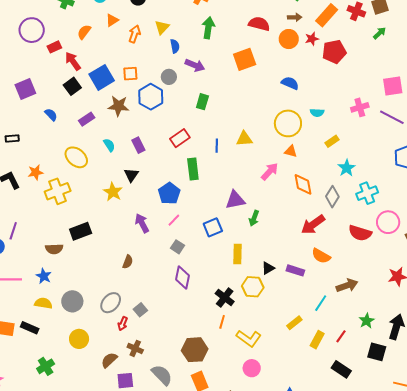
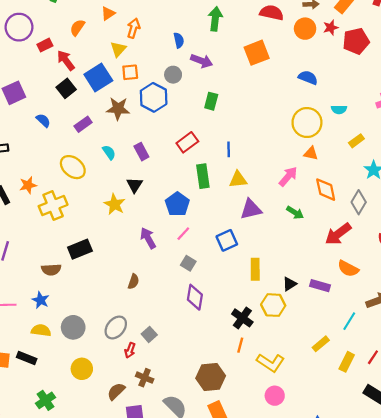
yellow triangle: (162, 27) -> (118, 49), moved
yellow triangle: (244, 139) -> (238, 180), moved
green arrow: (254, 218) -> (295, 213), moved, turned -77

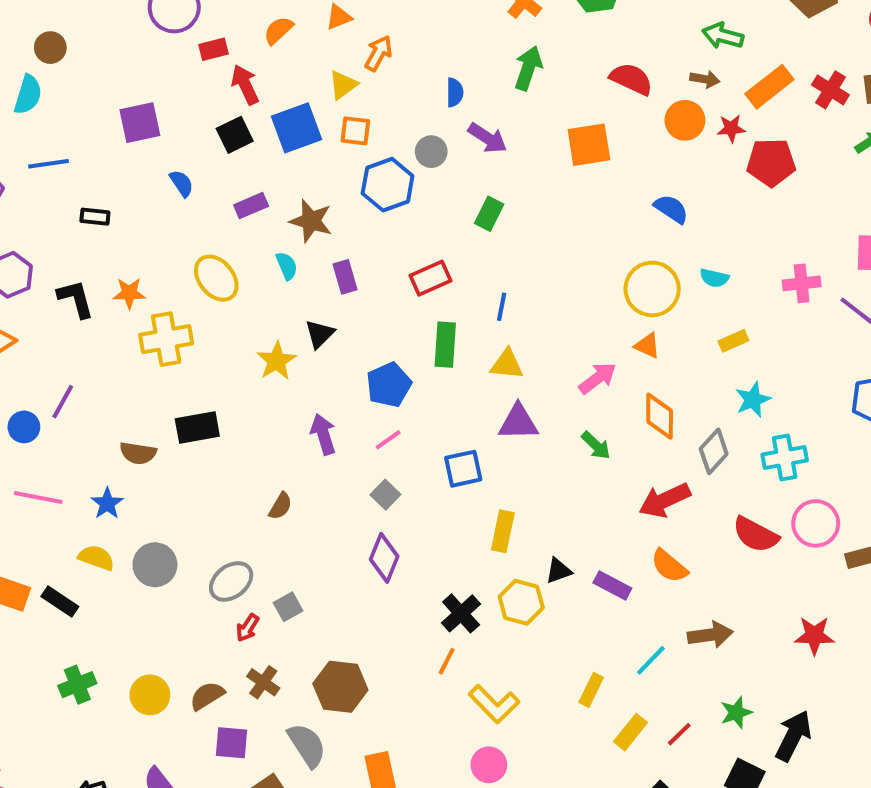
brown star: (118, 109) -> (311, 221), moved
yellow rectangle: (321, 344) -> (591, 690), turned -36
yellow circle: (82, 369) -> (150, 695), moved
brown hexagon: (211, 377) -> (340, 687), moved

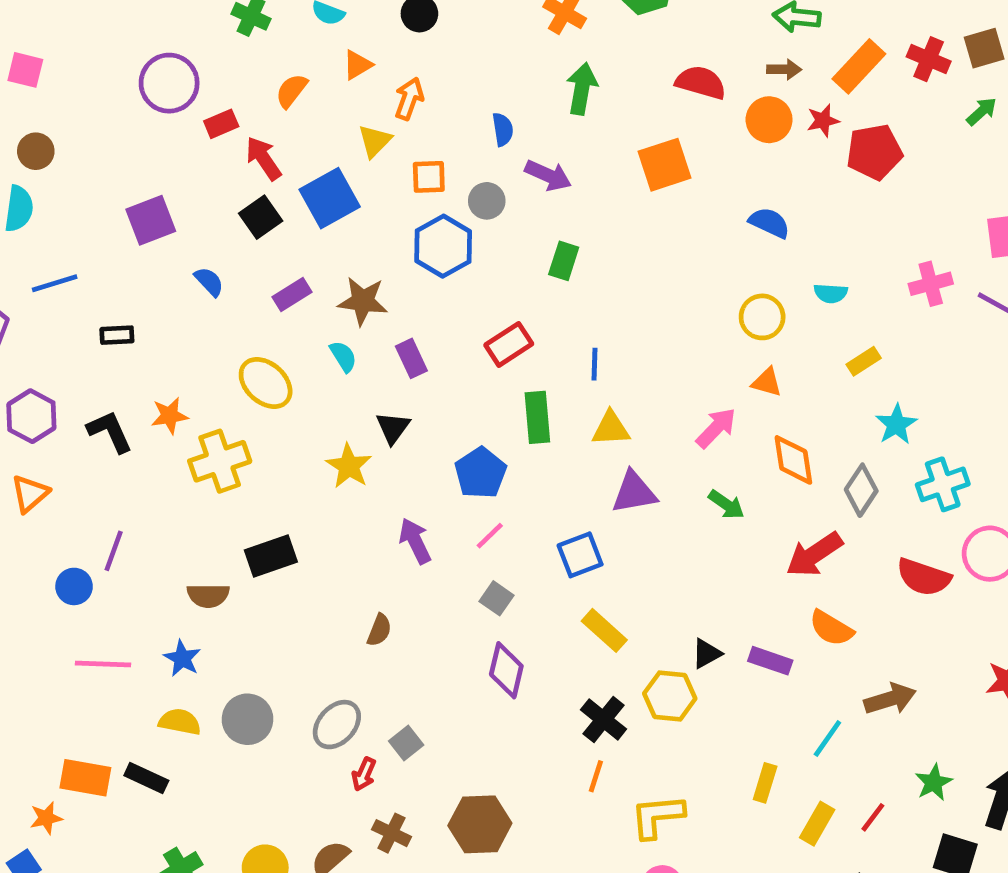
orange square: (355, 131) -> (429, 177), moved
yellow circle: (652, 289) -> (762, 317), size x0.7
yellow rectangle: (503, 531) -> (604, 630), moved, turned -51
yellow L-shape: (494, 704) -> (657, 816), turned 138

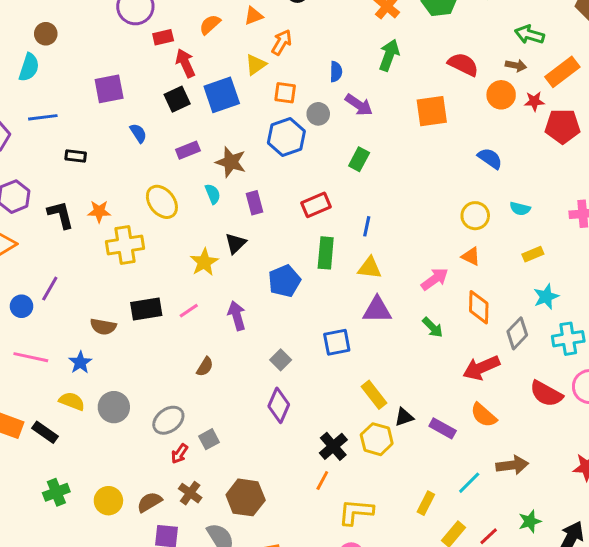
pink line: (490, 536) -> (189, 311), moved
yellow rectangle: (604, 630) -> (374, 395), moved

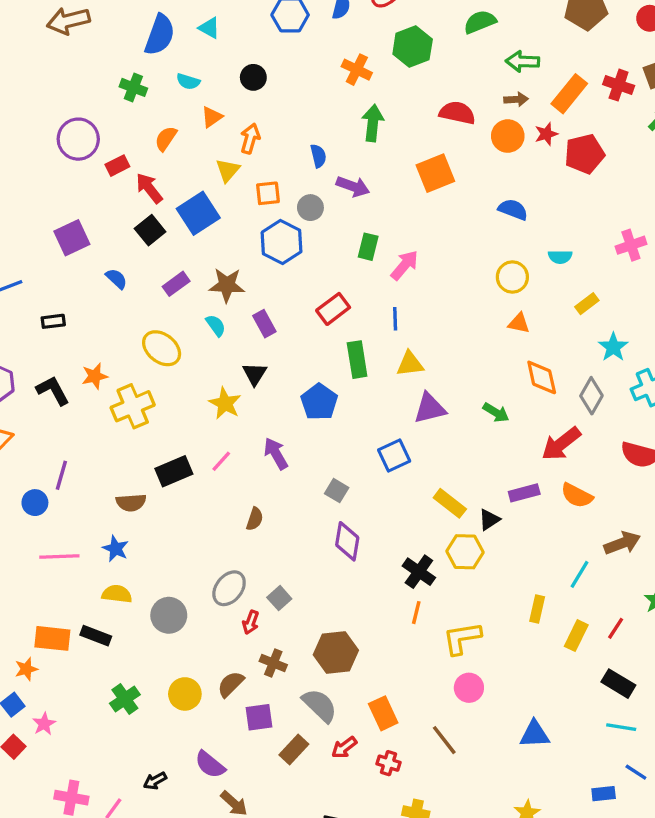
pink arrow: (435, 279) -> (405, 265), moved
gray circle: (114, 407) -> (169, 615), moved
purple rectangle: (443, 428) -> (524, 493), moved, turned -30

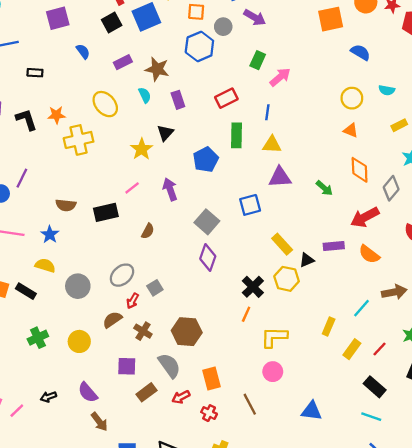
orange square: (435, 173) -> (331, 19), moved
black rectangle: (174, 471) -> (106, 212), moved
gray square: (337, 491) -> (207, 222), size x1.5
brown semicircle: (231, 684) -> (112, 320), moved

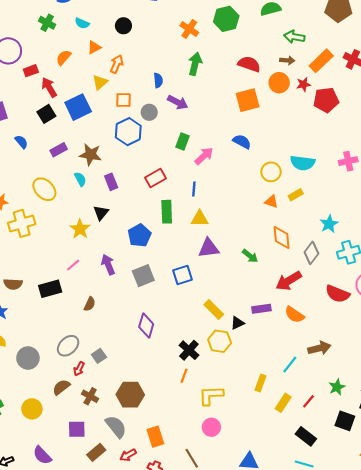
blue semicircle: (360, 52) -> (242, 142), moved
cyan semicircle: (387, 90) -> (303, 163), size x1.6
yellow rectangle: (399, 125) -> (296, 195), moved
gray square: (207, 222) -> (143, 276), moved, turned 30

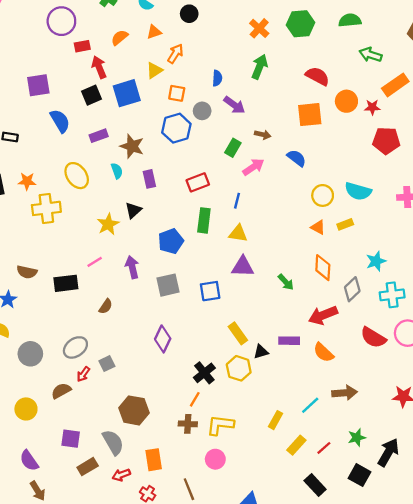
brown arrow: (287, 60) -> (263, 135), moved
red pentagon: (326, 100) -> (386, 141), moved
blue semicircle: (21, 142) -> (60, 121), size x1.5
brown cross: (90, 396) -> (188, 424), moved, turned -35

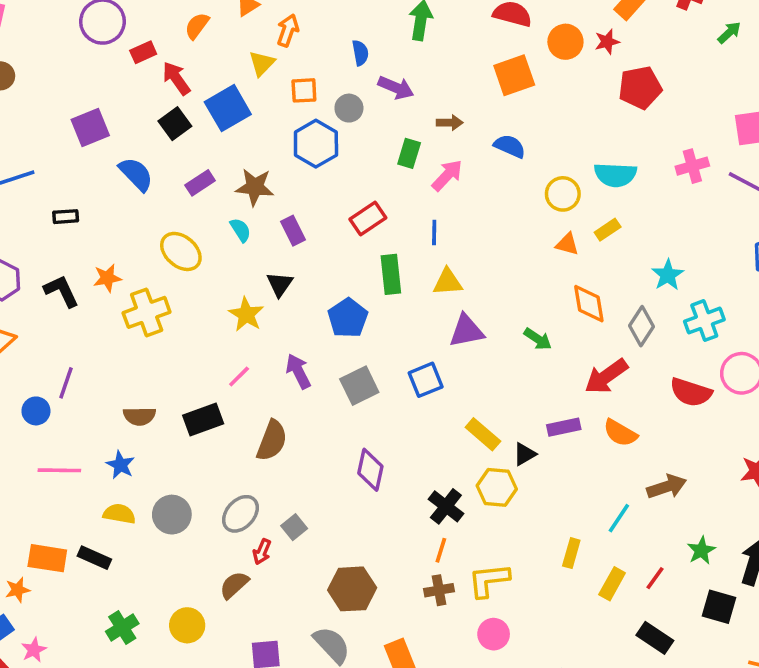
brown semicircle: (106, 306) -> (272, 441), size x1.6
gray circle: (30, 354) -> (172, 515), moved

